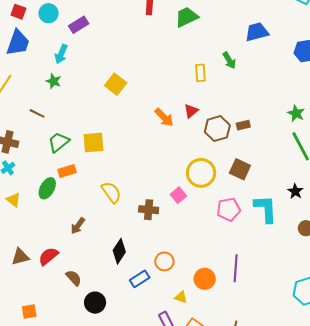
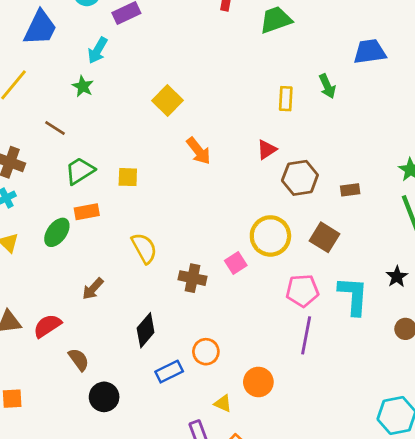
orange arrow: (164, 117) -> (199, 151), moved
brown rectangle: (243, 125) -> (350, 190), moved
yellow square: (94, 143) -> (128, 177), size x0.7
purple line: (236, 268) -> (306, 335), moved

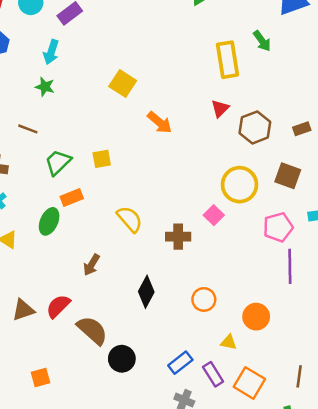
yellow rectangle: (286, 99) -> (227, 60), size x1.6
brown semicircle: (79, 360) -> (92, 330), size x1.5
blue rectangle: (169, 372) -> (180, 363), moved

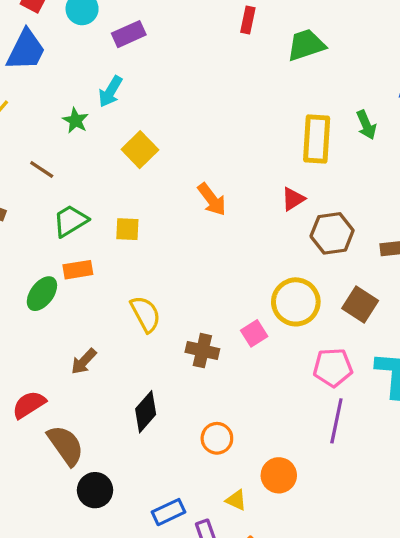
cyan arrow: (51, 52) -> (110, 91), moved
yellow square: (123, 84) -> (140, 150), moved

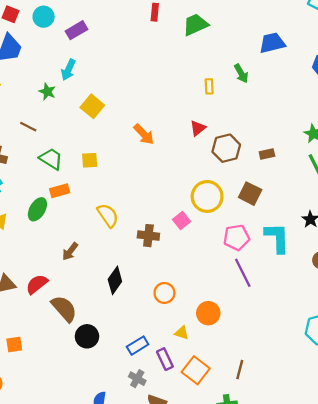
yellow rectangle: (317, 139) -> (209, 86), size x0.5
green trapezoid: (70, 221) -> (51, 159), turned 70
purple line: (336, 421) -> (243, 273), turned -32

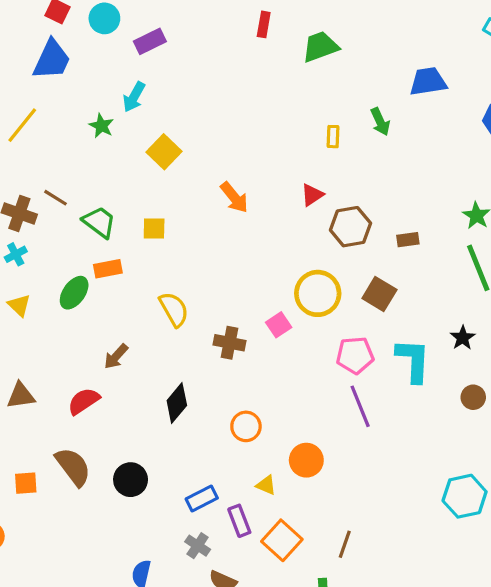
brown line: (28, 127) -> (55, 198), moved
red semicircle: (37, 284) -> (84, 401), moved
brown semicircle: (64, 309) -> (73, 467), moved

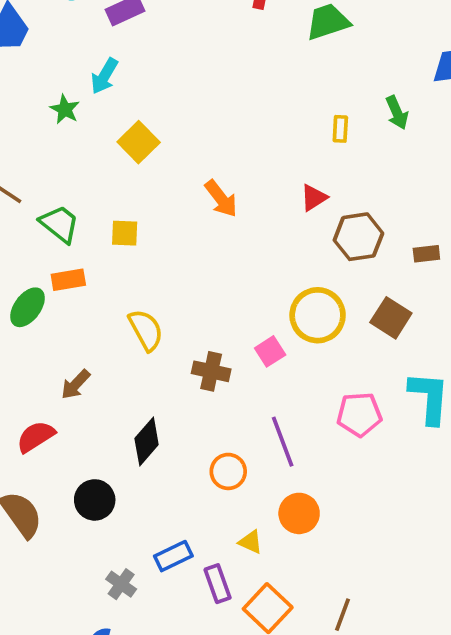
pink pentagon: (355, 355) -> (359, 414), moved
purple line: (360, 406) -> (283, 442), moved
black circle: (131, 480) -> (95, 500), moved
gray cross: (198, 546) -> (121, 584), moved

